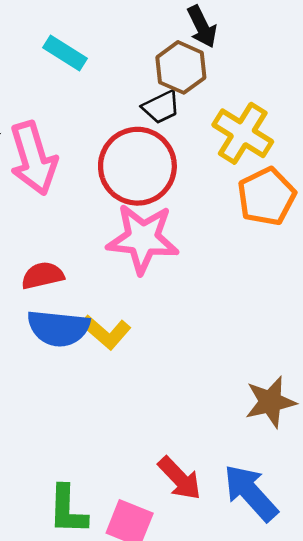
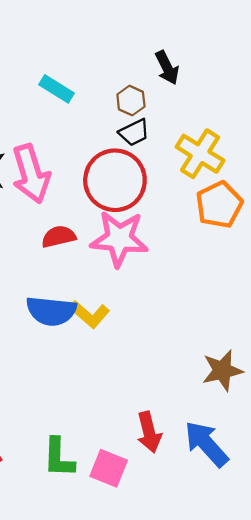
brown hexagon: (181, 67) -> (131, 101), moved, size x0.7
red semicircle: (43, 276) -> (59, 237), moved
red arrow: (180, 478) -> (149, 432), turned 30

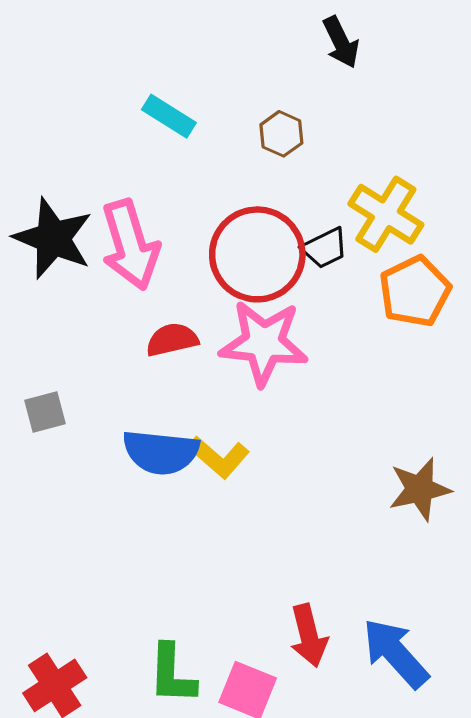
black arrow: (167, 68) -> (341, 42), moved
black trapezoid: (134, 132) -> (325, 248), moved
brown star: (222, 371) -> (420, 489), moved

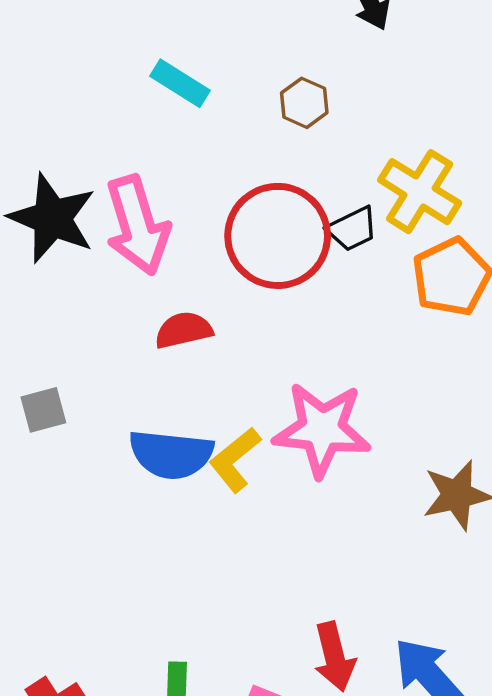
pink star: (264, 343) -> (322, 429), moved
yellow L-shape: (219, 457) -> (235, 460), turned 100

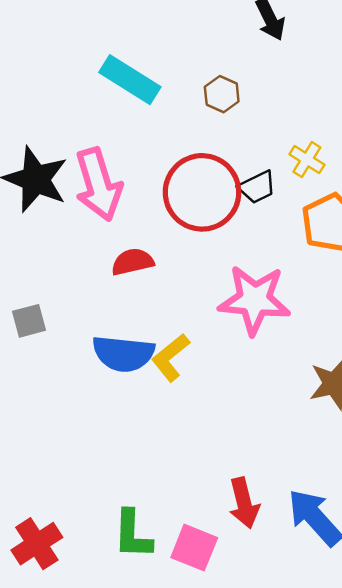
cyan rectangle: (180, 83) -> (130, 80), size x1.4
yellow cross: (420, 192) -> (307, 160), size x0.6
pink star: (322, 429) -> (254, 300), moved

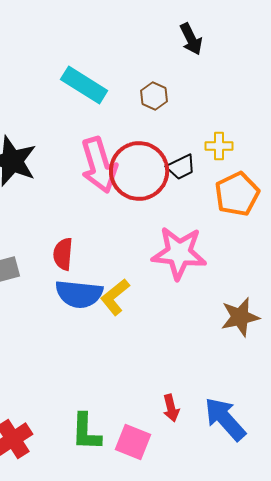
yellow cross: (307, 160) -> (219, 146), turned -32
pink arrow: (98, 184) -> (99, 165), moved
red semicircle: (133, 262) -> (63, 254), moved, turned -72
red arrow: (244, 503) -> (171, 408), size x0.7

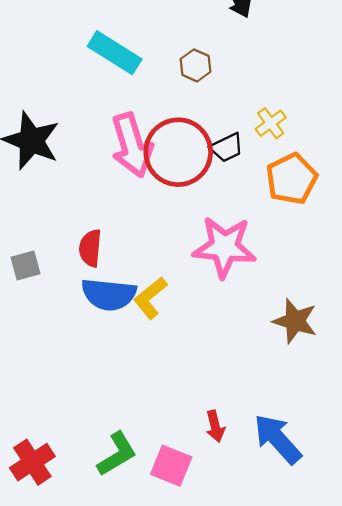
yellow cross: (219, 146) -> (271, 123), turned -36
brown star: (240, 317) -> (295, 321), turned 30
green L-shape: (86, 432) -> (117, 454), turned -123

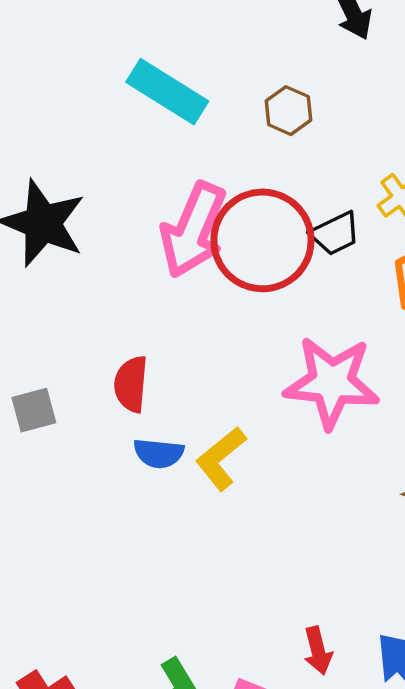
pink arrow: (132, 145) -> (193, 230), turned 40
blue semicircle: (109, 294) -> (159, 453), size x0.6

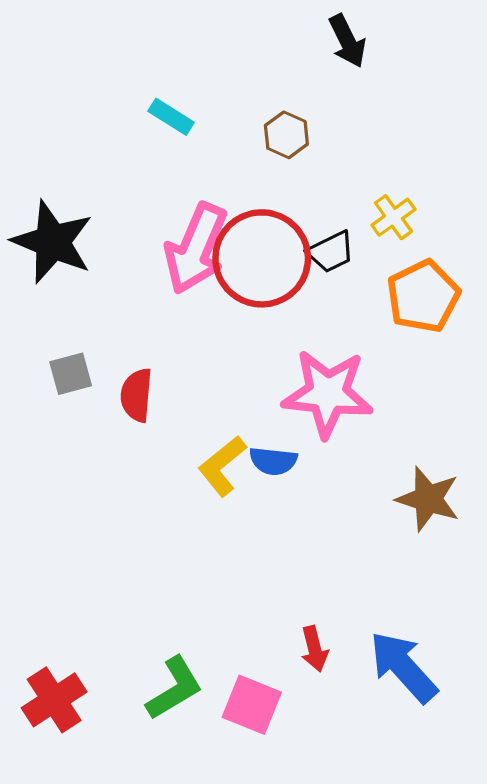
cyan rectangle: (167, 92) -> (171, 117), size x0.6
gray square: (34, 410) -> (71, 374), moved
blue semicircle: (159, 453) -> (273, 461), moved

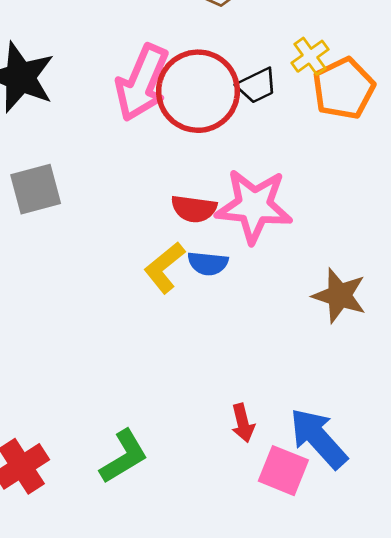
orange pentagon: (423, 296) -> (344, 88), moved
gray square: (71, 374) -> (36, 189), size x1.4
red semicircle: (137, 395) -> (194, 209), moved, turned -87
pink square: (252, 705) -> (283, 471), moved

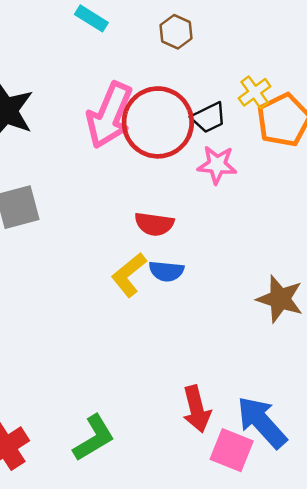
pink star: (254, 206) -> (217, 165), moved, size x0.6
red arrow: (243, 423) -> (197, 409), size x1.4

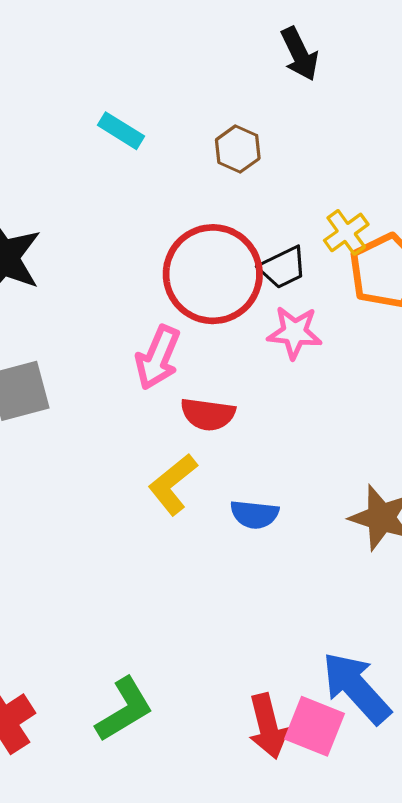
pink arrow: (109, 115) -> (158, 358), moved, size x0.7
blue semicircle: (166, 271) -> (254, 514), moved
red arrow: (197, 409) -> (268, 726), moved

